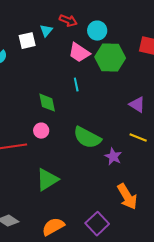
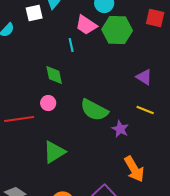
cyan line: (76, 85) -> (71, 45), moved

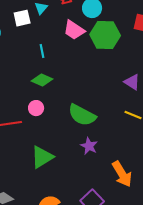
cyan line: (71, 45) -> (42, 51), moved
green diamond: (54, 75) -> (42, 80), turned -55
purple star: (120, 129) -> (89, 146), moved

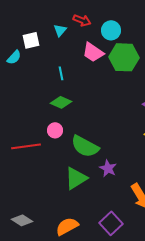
white square: (22, 18) -> (31, 40), moved
green semicircle: (82, 115) -> (85, 146), moved
green triangle: (42, 157) -> (76, 178), moved

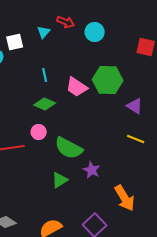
pink trapezoid: (93, 52) -> (77, 87), moved
green hexagon: (124, 57) -> (108, 80), moved
green triangle: (76, 178) -> (60, 180), size x0.7

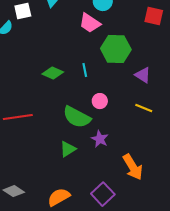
cyan line: (45, 75) -> (85, 70), moved
pink trapezoid: (77, 87) -> (90, 23), moved
pink circle: (39, 132) -> (100, 101), moved

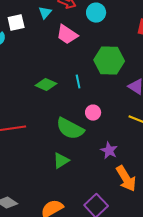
pink trapezoid: (90, 23) -> (67, 35), moved
purple star: (100, 139) -> (109, 151), moved

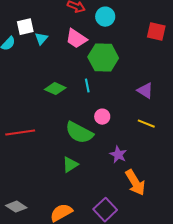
cyan triangle: (45, 13) -> (41, 39), moved
green hexagon: (109, 61) -> (103, 58), moved

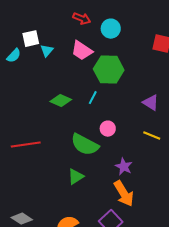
cyan line: (87, 86) -> (93, 98), turned 40
orange arrow: (135, 183) -> (124, 194), moved

